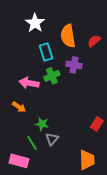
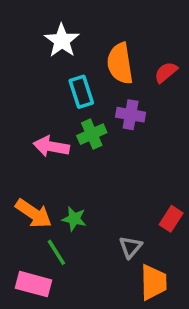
orange arrow: (19, 107) -> (34, 213), moved, size x1.5
gray triangle: (52, 139) -> (131, 247), moved

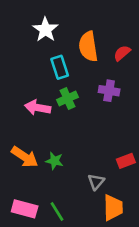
purple cross: (131, 115) -> (109, 91), moved
red rectangle: (171, 219) -> (126, 161), turned 36
green line: (56, 252) -> (57, 211), moved

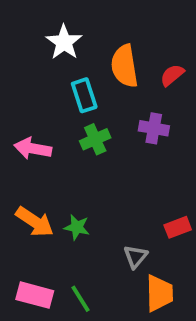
pink arrow: (38, 108) -> (33, 148), moved

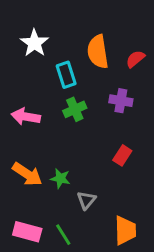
white star: (64, 42) -> (34, 43), moved
red rectangle: (178, 227) -> (122, 155), moved, turned -36
gray triangle: (135, 257) -> (86, 200), moved

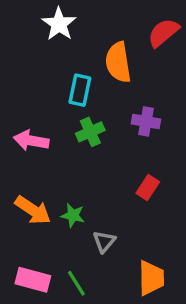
white star: (34, 43) -> (59, 24), moved
red semicircle: (135, 59) -> (163, 33), moved, size x1.4
cyan rectangle: (66, 75) -> (80, 90), turned 30

